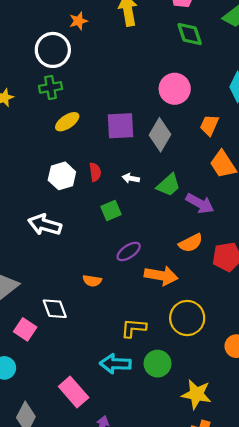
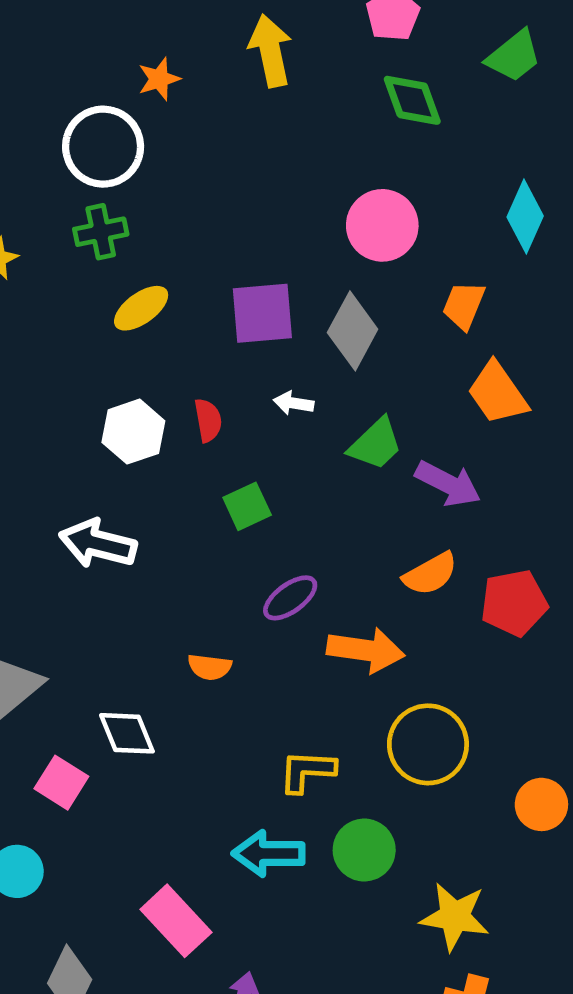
white arrow: (131, 178) -> (294, 403), moved

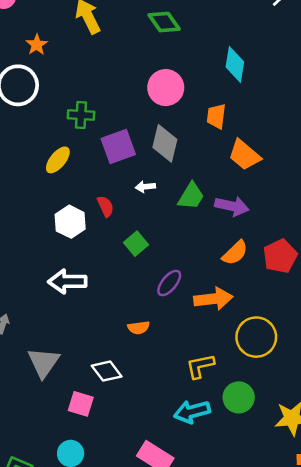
green cross: (101, 232) -> (81, 115), moved, turned 30

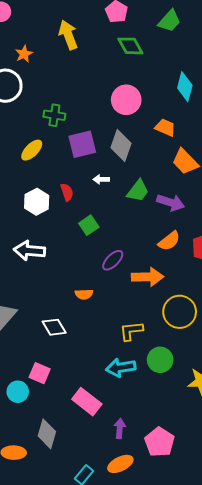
orange trapezoid: (216, 116) -> (165, 128), turned 100
pink square: (81, 404) -> (40, 373), moved

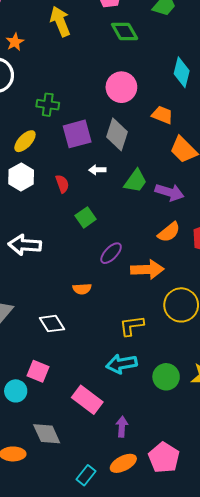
white hexagon: (37, 202) -> (21, 177), moved
green circle: (160, 360) -> (166, 377), moved
gray diamond: (47, 434) -> (47, 434), turned -40
pink pentagon: (160, 442) -> (164, 458), moved

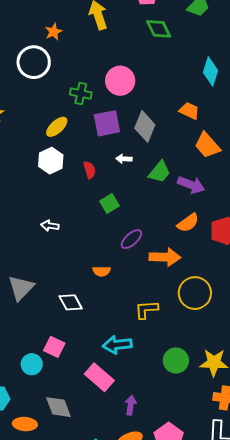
pink circle: (121, 87) -> (120, 81), moved
white arrow: (25, 245) -> (50, 226), size x0.6
cyan arrow: (122, 364) -> (117, 345), moved

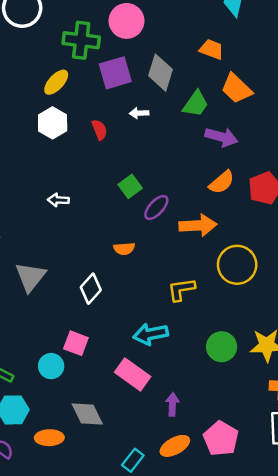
green cross: (81, 94) -> (81, 40), size x1.4
green trapezoid: (159, 172) -> (196, 104), moved
green square: (110, 203) -> (130, 186), moved
white diamond: (71, 302) -> (91, 289), turned 75

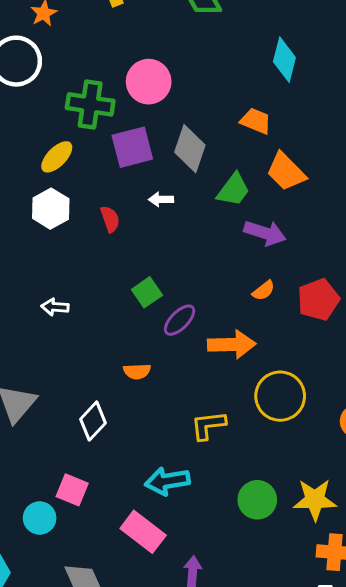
orange semicircle: (222, 182) -> (264, 291), size x0.7

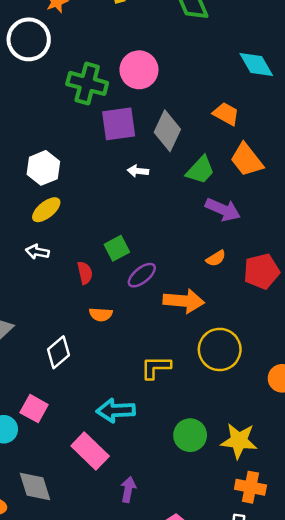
cyan diamond: (284, 60) -> (256, 65), turned -51
yellow ellipse: (57, 157) -> (46, 210), moved
red semicircle: (110, 219) -> (85, 273), moved

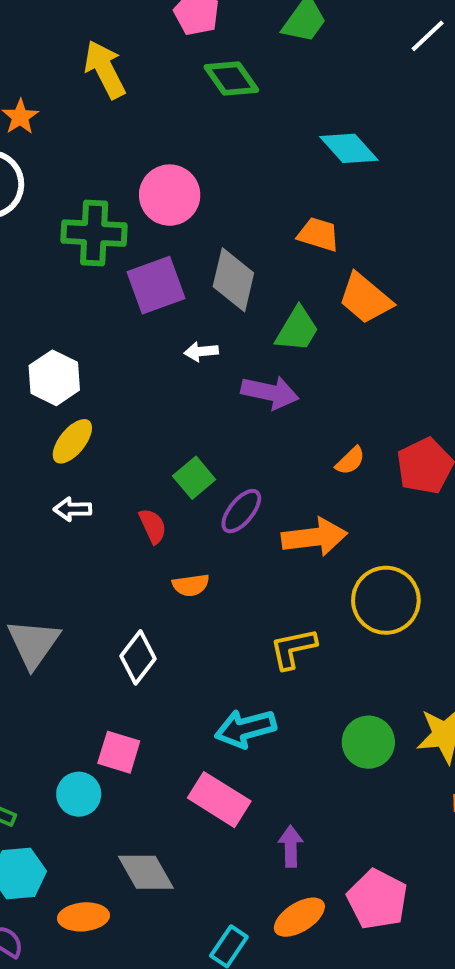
purple arrow: (223, 210) -> (270, 392), moved

